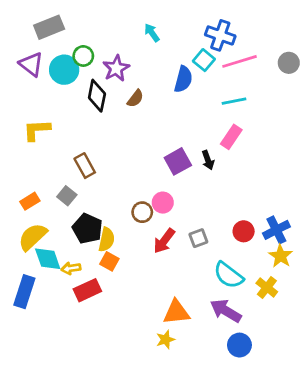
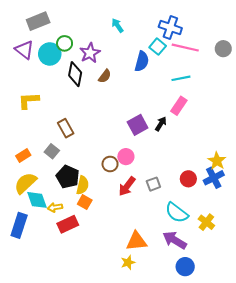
pink line: (239, 61) -> (185, 48), turned 30
black arrow: (208, 160) -> (161, 124), turned -128
yellow star: (281, 256) -> (217, 161), moved

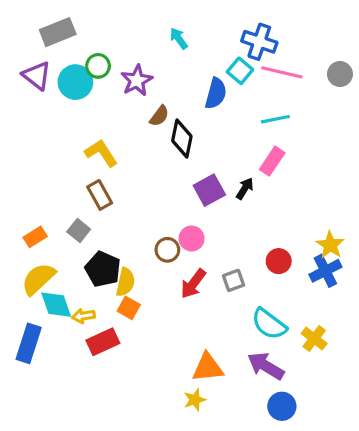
black diamond: (75, 74) -> (182, 139), moved
yellow L-shape: (29, 101) -> (101, 153), moved, turned 60
red circle: (188, 179) -> (279, 261), moved

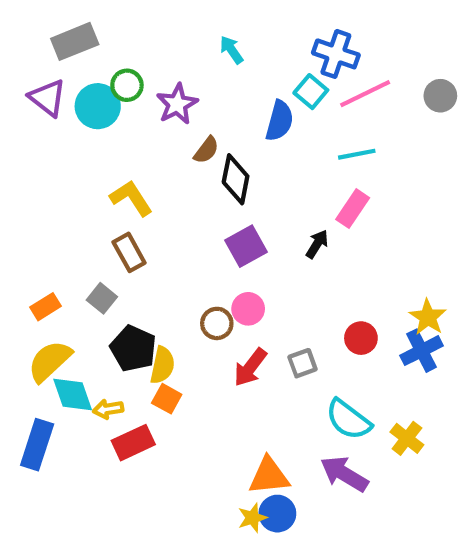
pink line: (282, 72) -> (365, 94), turned -39
purple square: (209, 190) -> (246, 246), moved
blue circle: (282, 406) -> (277, 514), moved

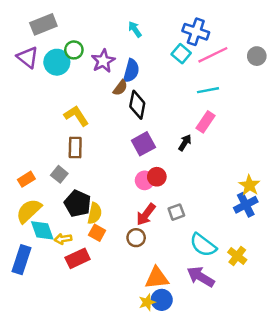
blue semicircle: (279, 121) -> (131, 71), moved
brown rectangle: (129, 252) -> (75, 147), turned 30
brown circle: (217, 323) -> (136, 238), moved
red circle: (361, 338) -> (157, 177), moved

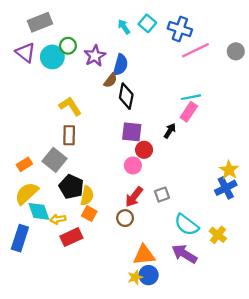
cyan square: (181, 54) -> (147, 23), moved
cyan line: (208, 90) -> (191, 97), moved
purple square: (143, 144) -> (132, 132), turned 35
gray square: (59, 174) -> (55, 160), size x1.5
red circle: (157, 177) -> (144, 150), moved

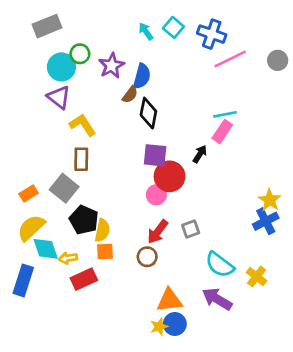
purple triangle: (25, 52) -> (59, 97), moved
red circle: (144, 150) -> (170, 176), size x1.5
orange square: (89, 214) -> (105, 251), turned -32

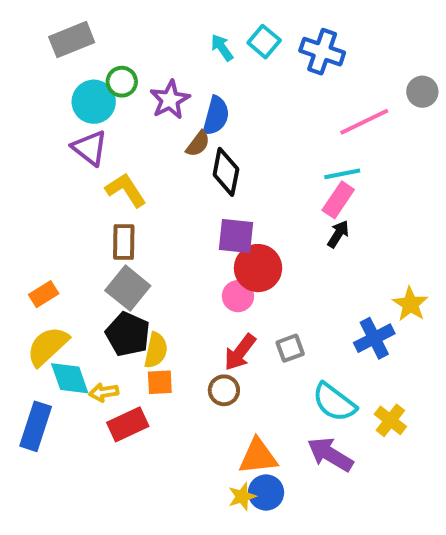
pink line: (230, 59) -> (364, 122), moved
black arrow: (200, 154) -> (338, 234), moved
gray square: (64, 188) -> (128, 288), moved
blue cross: (266, 221) -> (374, 338), moved

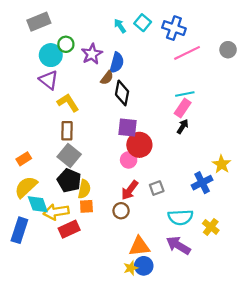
pink line: (364, 122) -> (187, 53), moved
yellow arrow: (104, 392) -> (56, 212), size x1.6
cyan semicircle: (334, 402) -> (180, 217), turned -40

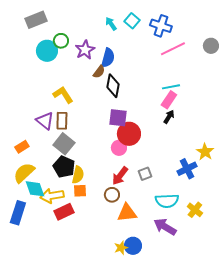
purple triangle: (49, 80) -> (45, 121), moved
orange triangle: (139, 246) -> (127, 213), moved

